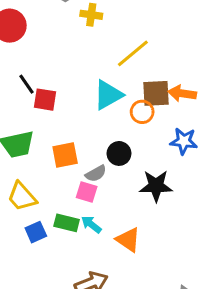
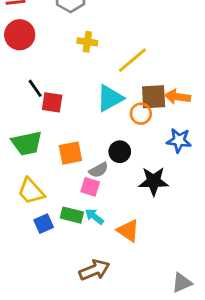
yellow cross: (91, 15) -> (87, 42), moved

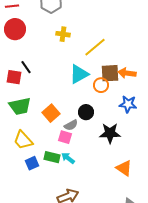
red square: (52, 102) -> (14, 77), moved
orange square: (70, 153) -> (51, 113), turned -30
orange triangle: (128, 231) -> (124, 168), moved

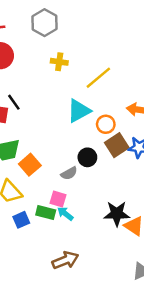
brown square: (110, 73) -> (117, 145), moved, turned -30
orange square: (51, 113) -> (30, 165), moved
black star: (110, 133) -> (117, 214), moved
pink square: (65, 137) -> (58, 199), moved

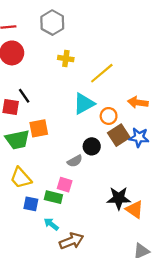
orange square: (30, 165) -> (39, 128), moved, turned 30
cyan arrow: (65, 214) -> (51, 224), moved
blue square: (21, 220) -> (31, 204), turned 35

